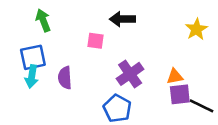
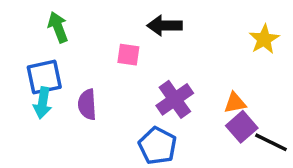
purple square: (180, 94) -> (242, 127), turned -35

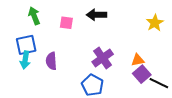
pink square: (128, 55) -> (66, 23), moved

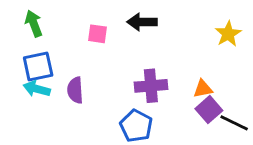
green arrow: (34, 16) -> (34, 23), moved
purple cross: (103, 58) -> (151, 86), turned 30
cyan arrow: (25, 60) -> (37, 89), turned 96

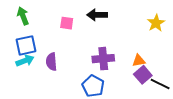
cyan arrow: (37, 89) -> (25, 61), turned 144

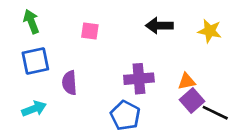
black arrow: (97, 15) -> (159, 26), moved
yellow star: (156, 23) -> (210, 31), turned -30
cyan arrow: (25, 61) -> (34, 109), moved

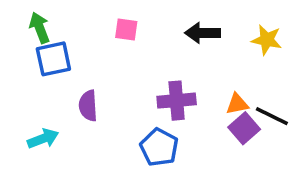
pink square: (90, 31) -> (126, 29), moved
blue square: (35, 61) -> (53, 59), moved
black line: (215, 113) -> (272, 116), moved

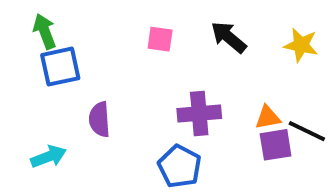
pink square: (126, 29) -> (160, 39), moved
black arrow: (203, 33) -> (229, 37), turned 40
purple square: (244, 128) -> (276, 145), turned 32

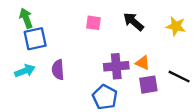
orange triangle: (268, 117) -> (143, 63), moved, turned 35
purple square: (276, 145) -> (148, 85), moved
cyan arrow: (49, 157) -> (25, 71), moved

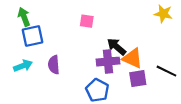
black arrow: (133, 22) -> (116, 47), moved
yellow star: (176, 26) -> (163, 14), moved
orange triangle: (143, 63) -> (132, 58), size x1.5

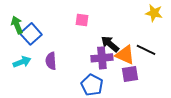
green arrow: (24, 17) -> (17, 25), moved
blue square: (33, 36) -> (31, 34), turned -30
black line: (166, 71) -> (146, 50), moved

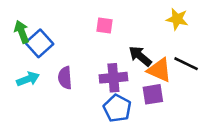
yellow star: (154, 13) -> (177, 19), moved
purple cross: (102, 58) -> (113, 78), moved
purple square: (130, 74) -> (153, 94), moved

